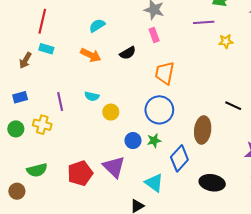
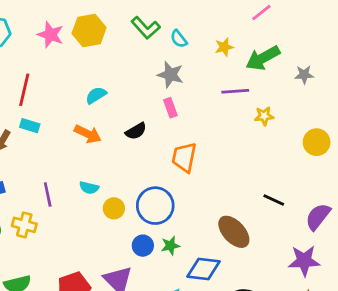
blue circle: (159, 110) -> (155, 206), moved
brown ellipse: (203, 130) -> (234, 232), turned -50
blue diamond: (179, 158) -> (204, 269), turned 55

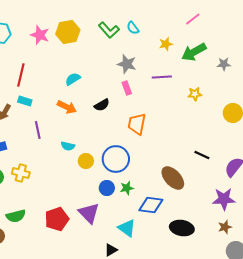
cyan semicircle: (179, 39) -> (133, 28), moved
purple line: (235, 91) -> (162, 77), moved
purple line: (48, 195) -> (38, 130), moved

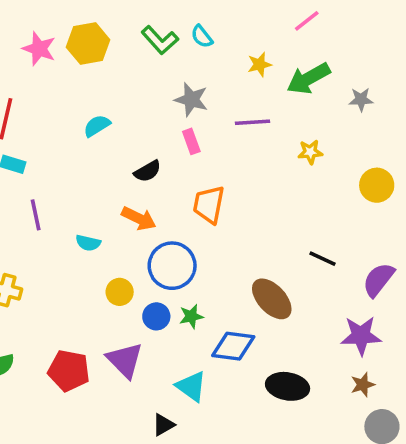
orange arrow: (67, 107) -> (139, 218), moved
yellow circle: (86, 161) -> (120, 292), moved
red pentagon: (57, 219) -> (69, 371), turned 30

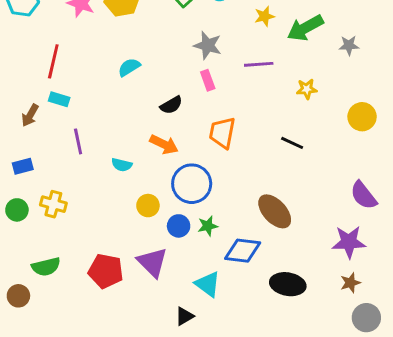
black line: (322, 259) -> (292, 143), moved
purple semicircle: (378, 280) -> (363, 195), turned -76

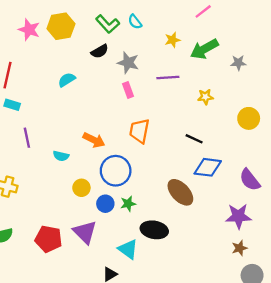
black semicircle: (171, 105) -> (100, 51), moved
blue diamond: (243, 251) -> (208, 167), moved
black ellipse: (288, 284) -> (154, 230), moved

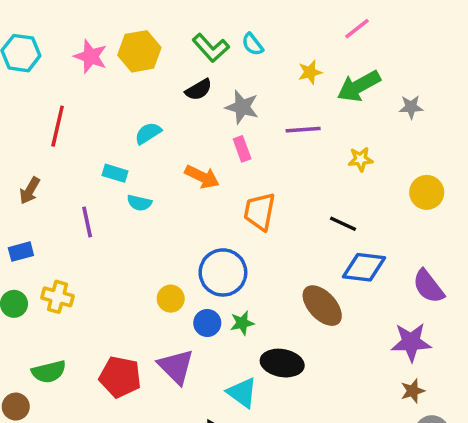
cyan rectangle: (12, 105) -> (115, 173), moved
orange arrow: (94, 140) -> (202, 177), moved
cyan semicircle: (61, 156) -> (139, 203), moved

